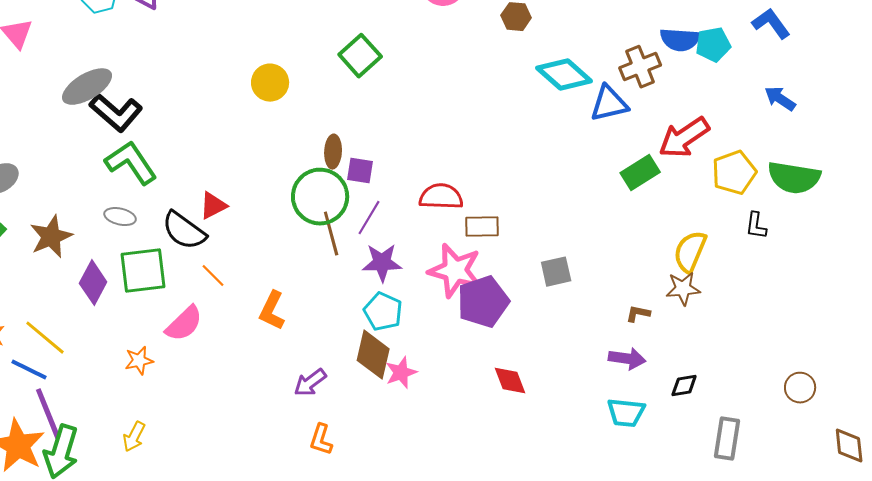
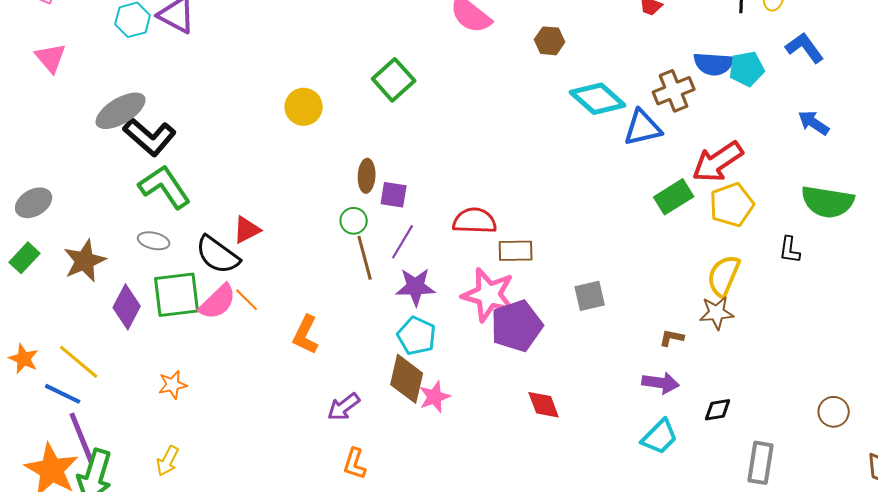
yellow pentagon: (734, 173) -> (732, 205), moved
green circle: (320, 197) -> (354, 221), size x0.5
pink semicircle: (184, 324) -> (218, 302), moved
cyan trapezoid: (626, 413) -> (660, 437), turned -51

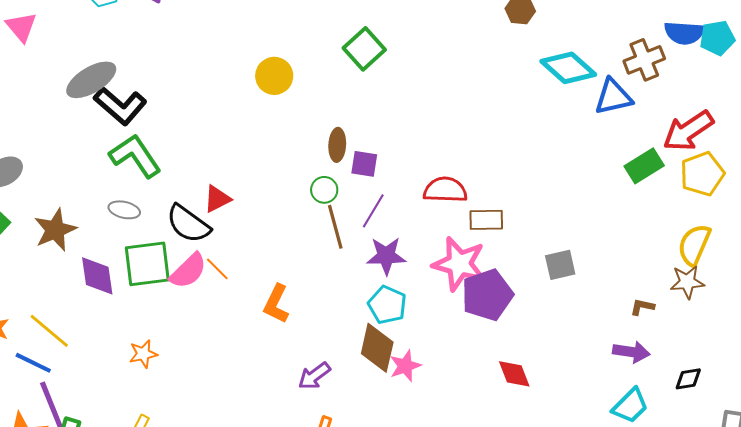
purple diamond: (127, 307) -> (97, 276), turned -36

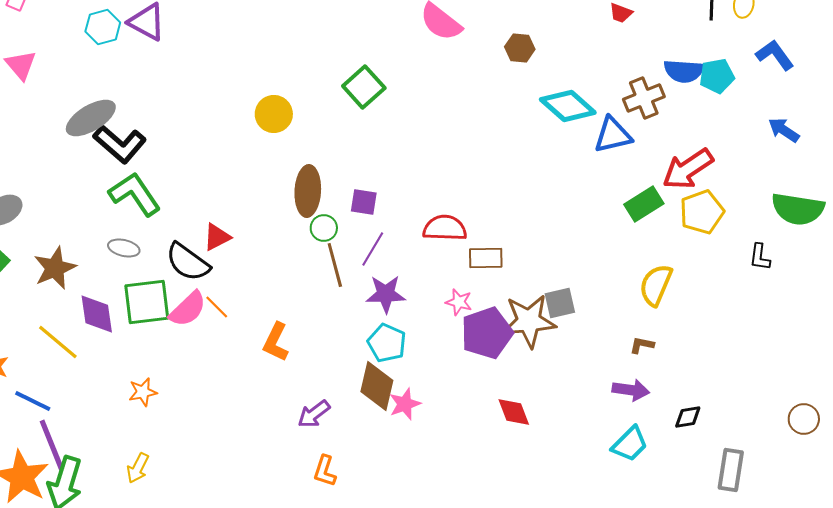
brown ellipse: (337, 145) -> (308, 191), moved, size x1.5
yellow semicircle: (694, 245) -> (656, 285), moved
pink star: (459, 264) -> (459, 302), size x0.5
brown star: (687, 282) -> (529, 321), moved, size x1.6
yellow line: (49, 331) -> (58, 342), moved

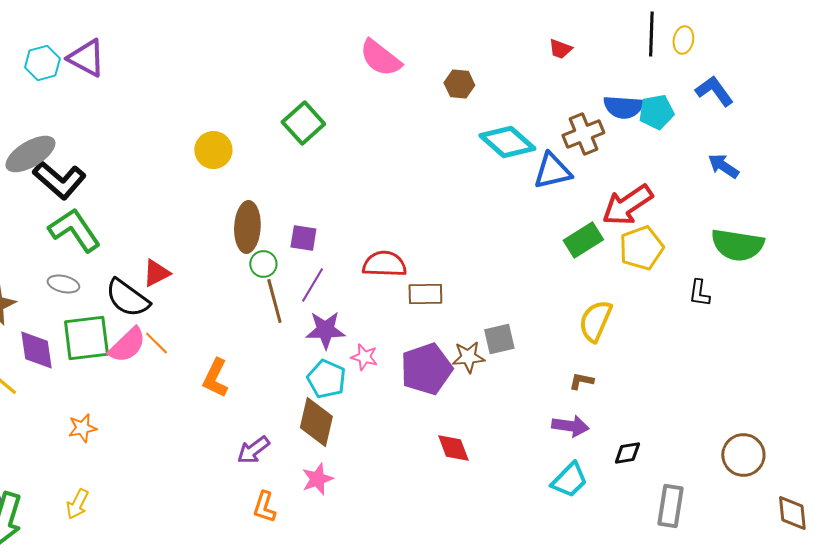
pink star: (459, 302) -> (364, 357), moved
brown star: (529, 321) -> (468, 357), size x0.6
pink star: (405, 404) -> (317, 479), moved
brown circle: (804, 419) -> (743, 455), size x1.4

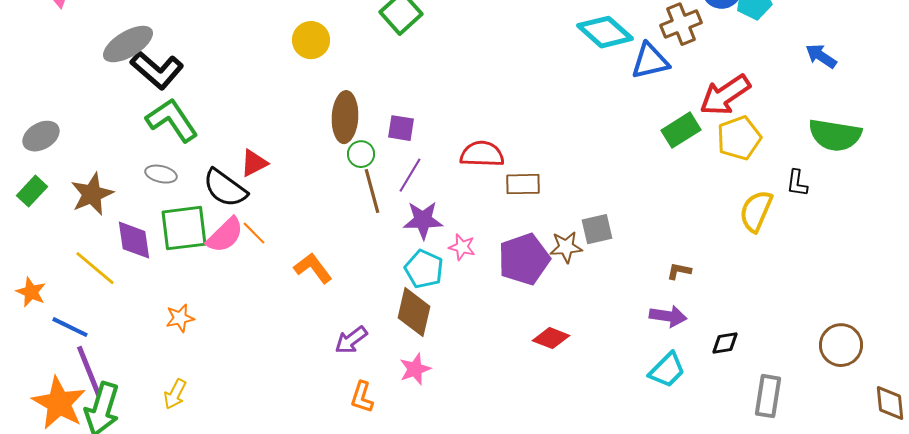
yellow semicircle: (595, 321) -> (756, 211), moved
orange L-shape: (215, 378) -> (313, 268), turned 117
red diamond: (453, 448) -> (551, 338), turned -48

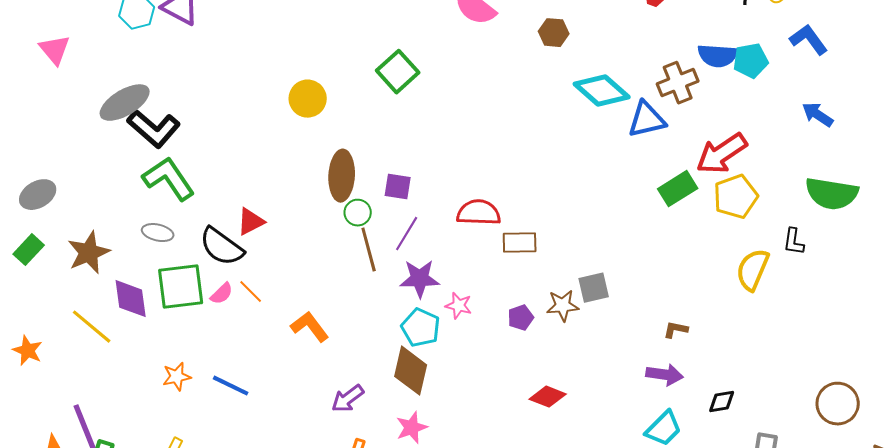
pink semicircle: (225, 235) -> (222, 294), size x0.6
purple pentagon: (524, 259) -> (521, 318), size x0.5
blue line: (70, 327) -> (231, 386), moved

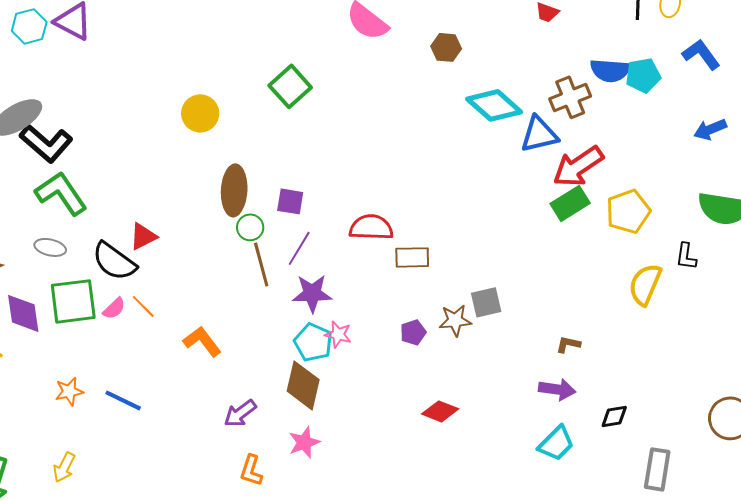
blue arrow: (818, 115) -> (710, 129), turned -56
red arrow: (722, 154) -> (578, 166), moved
pink star: (459, 306) -> (338, 334), moved

